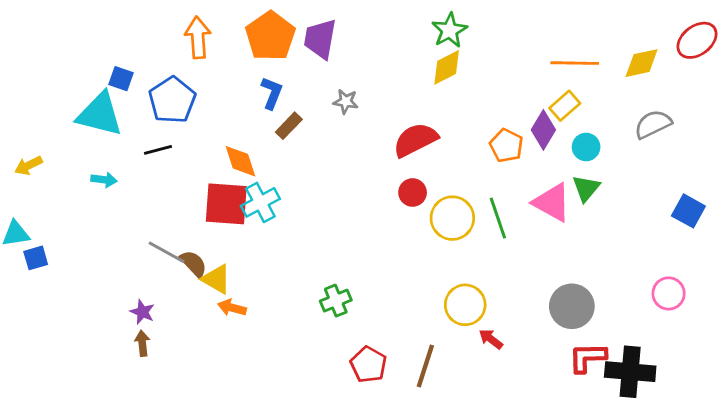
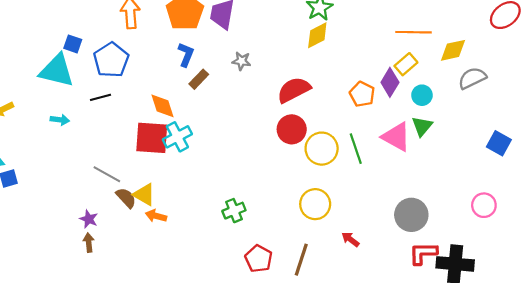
yellow diamond: (642, 63) -> (453, 50), moved
red circle: (413, 192) -> (292, 129), size x1.4
brown semicircle: (194, 264) -> (126, 198), moved
yellow circle: (465, 305) -> (315, 204), moved

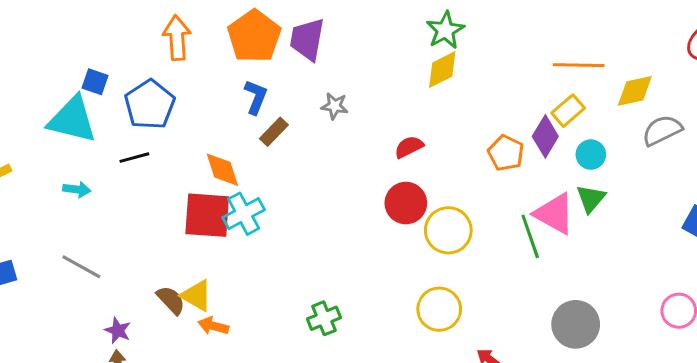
red semicircle: (294, 90) -> (409, 147), size x0.6
green line: (356, 149) -> (530, 236), moved
gray line: (107, 174) -> (81, 267), moved

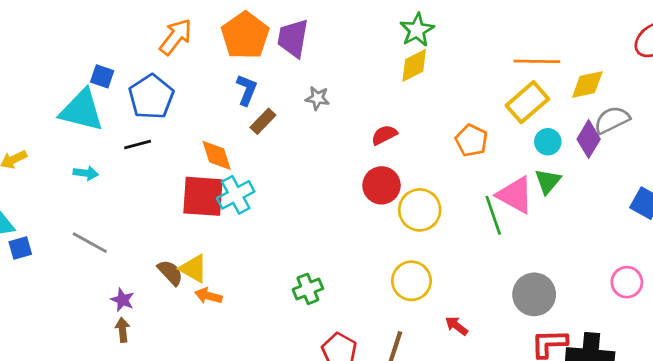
orange arrow: (177, 38) -> (176, 37), turned 42
yellow rectangle: (568, 111) -> (527, 102), size x1.4
purple diamond: (545, 136) -> (589, 139), moved

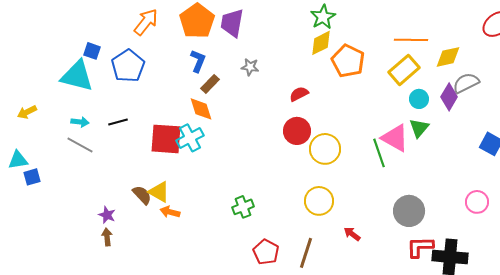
orange pentagon: (471, 140) -> (348, 61), moved, size x1.4
black line: (138, 144) -> (118, 122), moved
orange diamond: (217, 155) -> (201, 109), moved
gray line: (90, 243) -> (80, 145), moved

